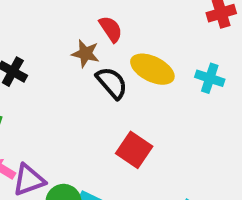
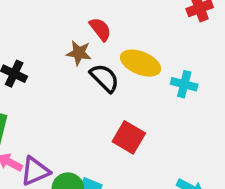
cyan cross: (210, 78) -> (184, 84), moved

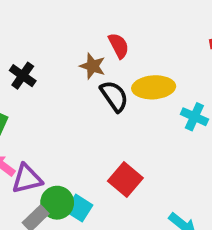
yellow ellipse: (141, 63) -> (154, 87), turned -36
red square: (129, 137) -> (125, 180), moved

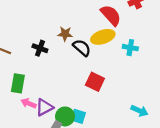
red semicircle: (119, 46) -> (111, 15), moved, size x1.5
black cross: (23, 76) -> (40, 48), moved
red square: (125, 180) -> (95, 82), moved

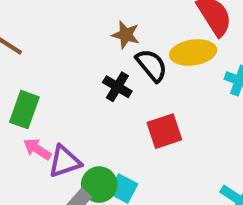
black cross: (40, 48) -> (117, 87), moved
red square: (95, 82) -> (164, 131), turned 36

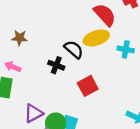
brown star: (126, 35) -> (20, 38), moved
pink arrow: (37, 149) -> (13, 67), moved

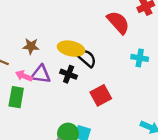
yellow ellipse: (96, 38) -> (71, 49), moved, turned 30
purple triangle: (33, 113) -> (41, 74), moved, turned 36

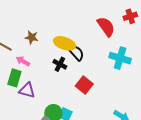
cyan cross: (140, 58) -> (120, 58), size x1.5
purple triangle: (41, 74) -> (27, 90), moved
red square: (101, 95) -> (84, 85), turned -30

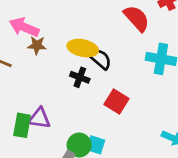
pink arrow: (23, 61) -> (24, 27), moved, size x1.5
green rectangle: (14, 78) -> (22, 125), moved

